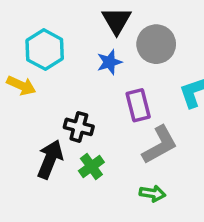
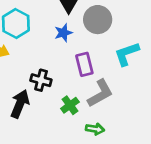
green cross: (91, 166) -> (70, 105), moved

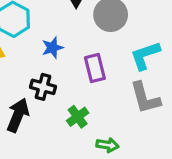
blue star: (63, 33) -> (52, 48), moved
gray L-shape: (100, 93) -> (145, 98), moved, turned 104

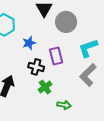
black cross: (43, 87) -> (36, 67), moved
gray L-shape: (145, 98) -> (88, 75), turned 60

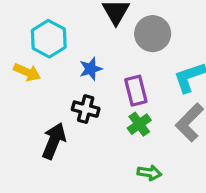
black cross: (36, 67) -> (86, 109), moved
green cross: (45, 87) -> (139, 124), moved

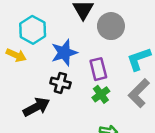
blue star: (91, 69) -> (64, 53), size x1.5
black arrow: (54, 141) -> (36, 107), turned 40

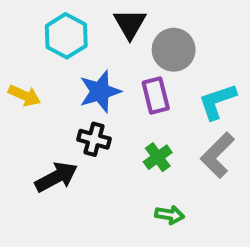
cyan hexagon: (33, 30) -> (66, 36), moved
purple rectangle: (98, 69) -> (156, 95), moved

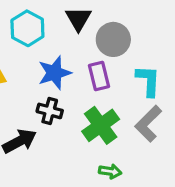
cyan L-shape: (217, 101) -> (148, 81), turned 112
green cross: (158, 157) -> (101, 125), size x1.6

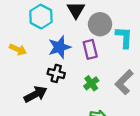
cyan L-shape: (148, 81) -> (124, 37), moved
green cross: (101, 125) -> (91, 83), size x0.6

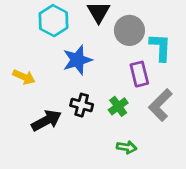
yellow arrow: (18, 49) -> (24, 77), moved
purple rectangle: (90, 49) -> (139, 74), moved
black cross: (56, 73) -> (82, 105), moved

